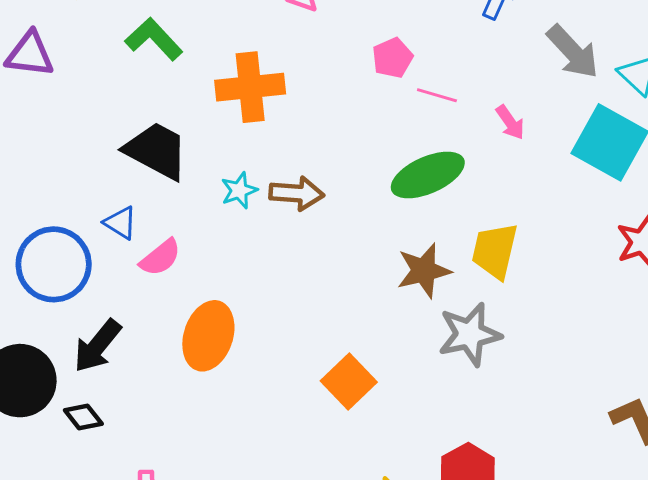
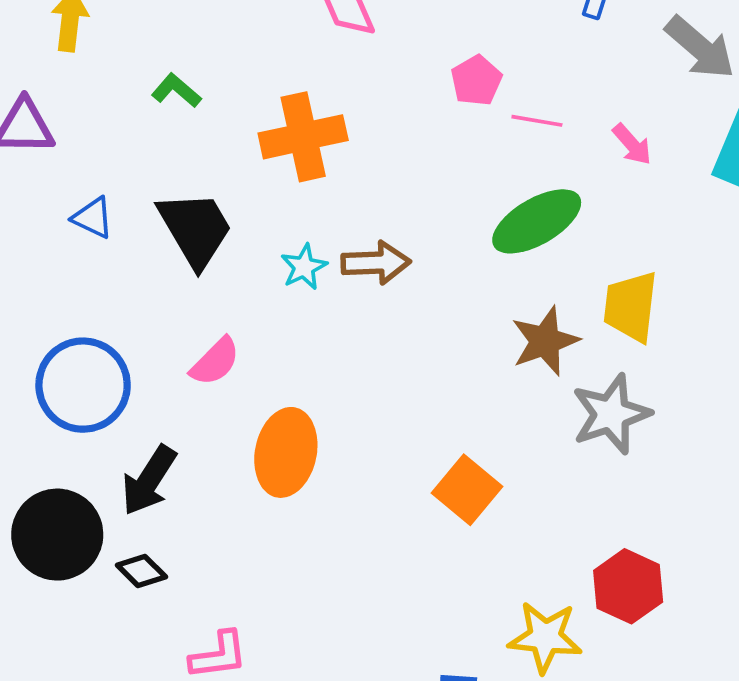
green L-shape: (154, 39) -> (176, 90), size x0.7
black trapezoid: (156, 151) -> (195, 229), turned 38
blue triangle: (120, 223) -> (93, 218), moved

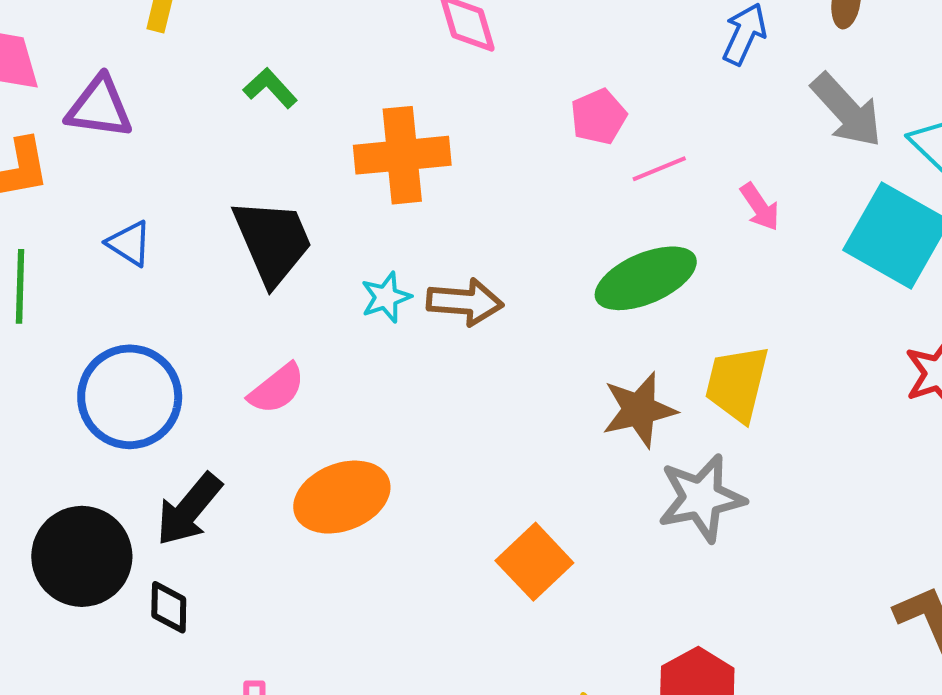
pink line: (537, 121) -> (659, 169), turned -39
blue triangle: (93, 218) -> (129, 243), moved
orange ellipse: (286, 452) -> (342, 497), turned 50
black diamond: (141, 571) -> (169, 607), turned 39

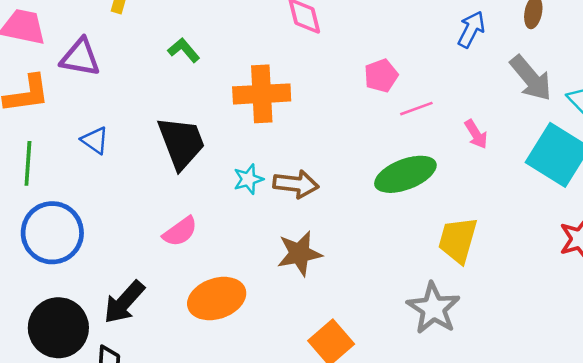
blue circle: (130, 397) -> (52, 233), moved
brown star: (639, 410) -> (299, 253), moved
gray star: (701, 498) -> (433, 308), turned -30

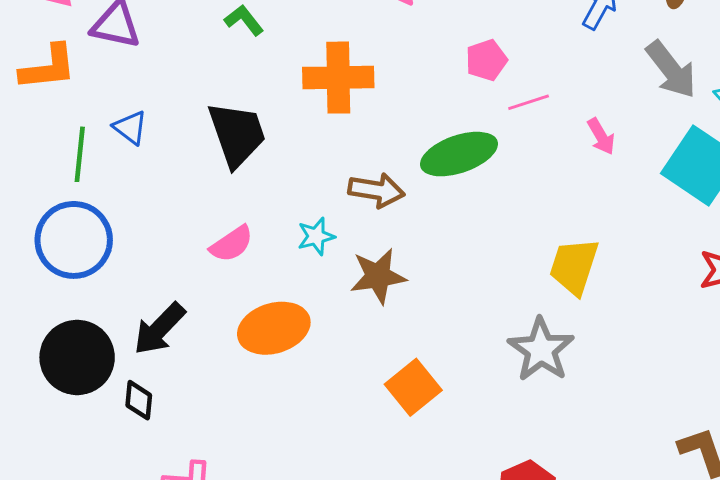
green line: (28, 163) -> (80, 154), moved
green ellipse: (405, 174) -> (459, 154), moved
cyan star: (248, 179) -> (316, 236), moved

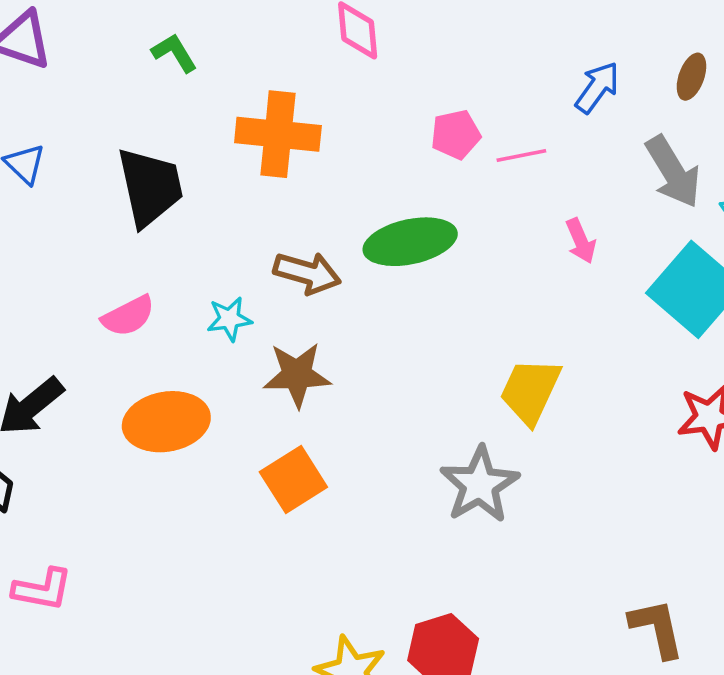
pink line: (529, 102) -> (521, 156), moved
orange square: (413, 387) -> (293, 479), moved

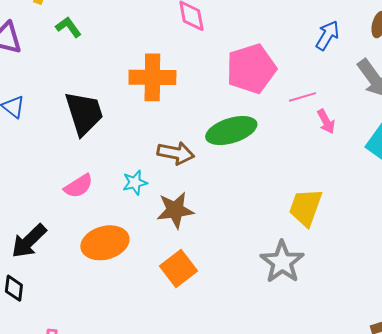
green L-shape: (174, 53) -> (68, 27), moved
pink pentagon: (456, 134) -> (251, 69), size x1.8
pink line: (521, 156) -> (303, 97), moved

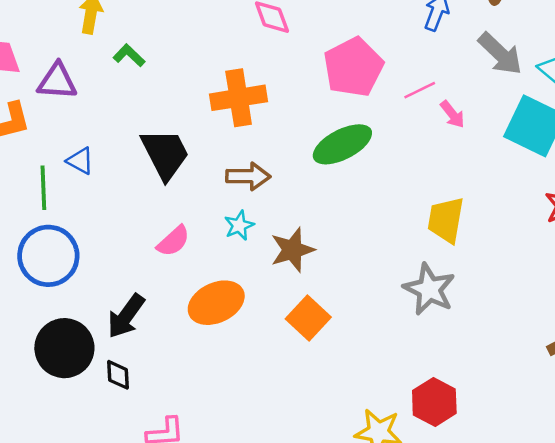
brown arrow: (176, 153) -> (248, 176), moved

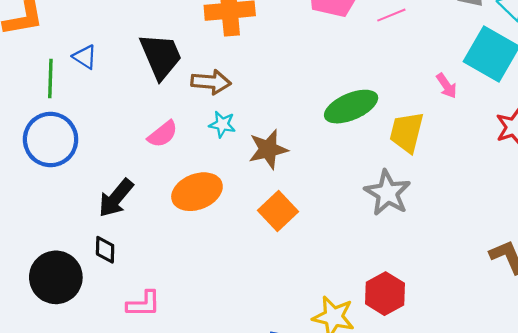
pink arrow: (452, 114) -> (447, 86), moved
green ellipse: (342, 144) -> (351, 107), moved
brown arrow: (248, 176) -> (211, 82), moved
cyan star: (239, 225) -> (222, 124), turned 30
black circle: (64, 348) -> (56, 277), moved

